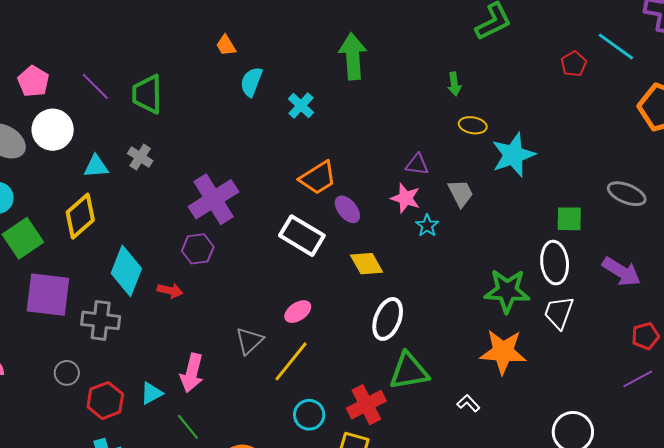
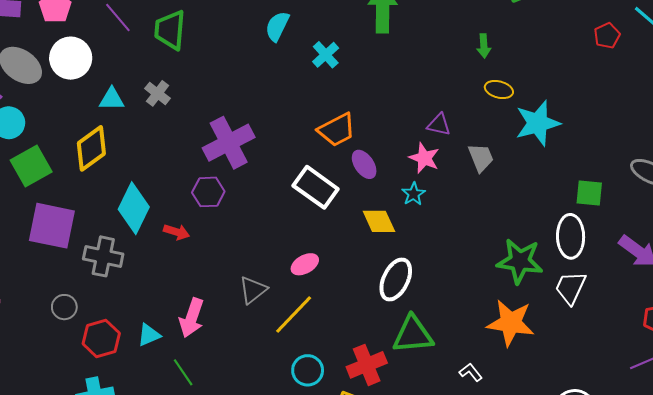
cyan star: (427, 226) -> (414, 194), moved

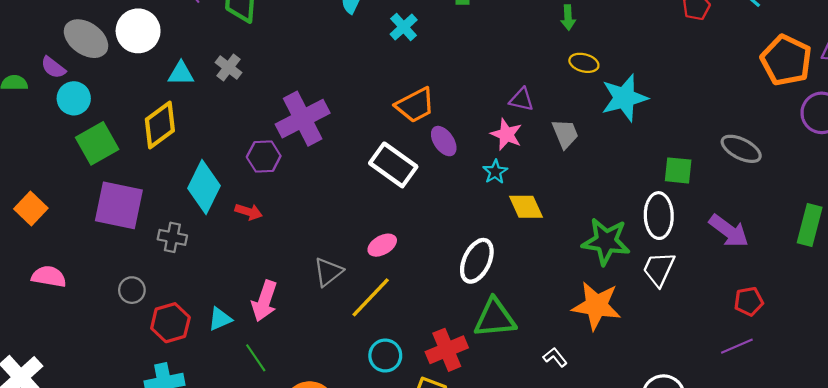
purple hexagon: (208, 192) -> (264, 157), moved
yellow diamond: (379, 221) -> (526, 207), moved
gray cross: (103, 256) -> (172, 237), size x0.7

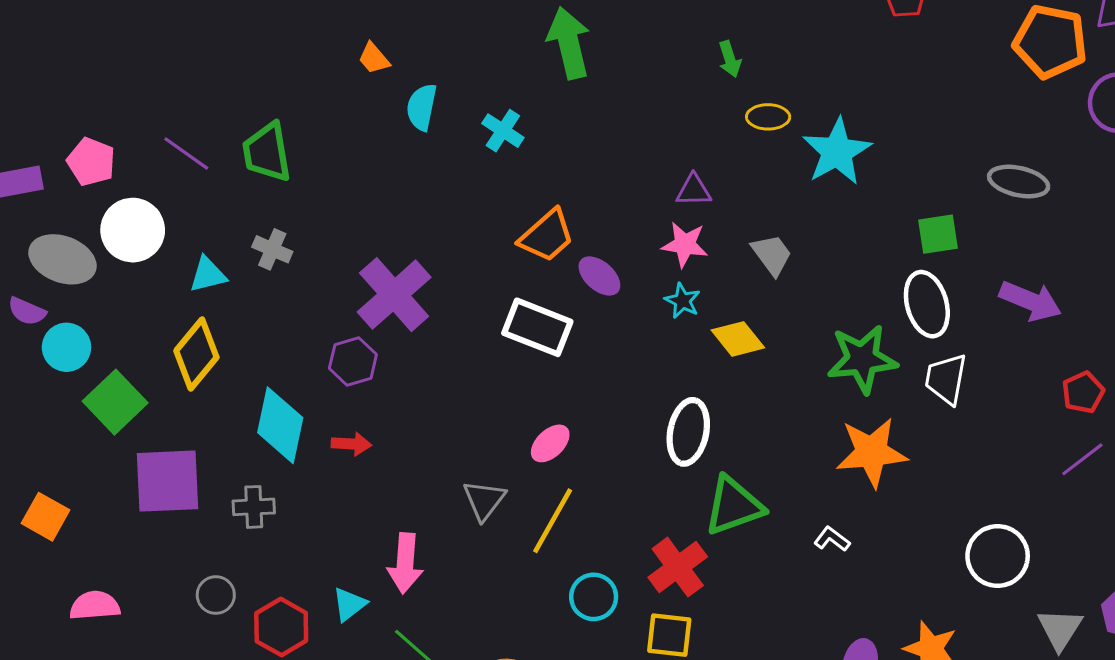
gray trapezoid: (565, 134) -> (772, 255), moved

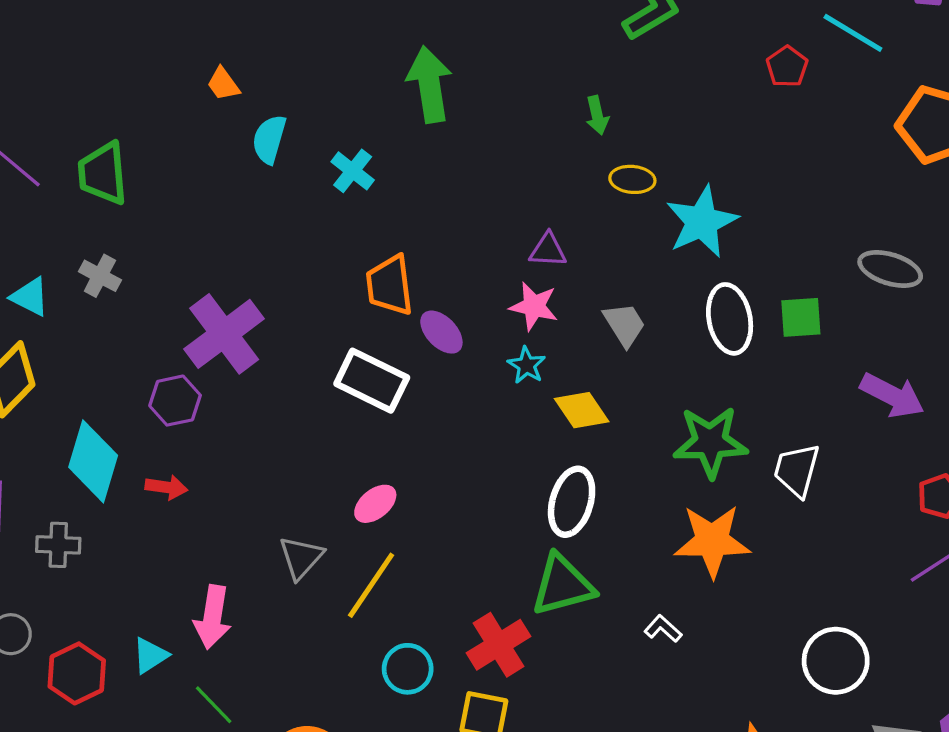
orange trapezoid: (547, 236) -> (390, 285), turned 120
cyan triangle: (208, 275) -> (30, 297), turned 36
white ellipse: (927, 304) -> (730, 319), moved
white ellipse: (688, 432) -> (572, 502), moved

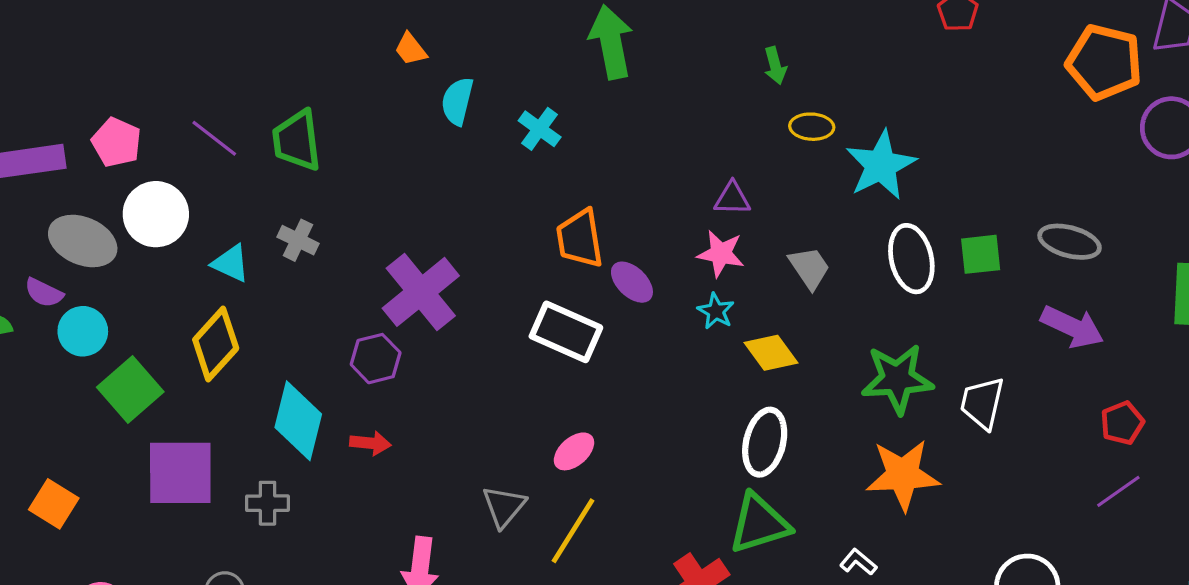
gray ellipse: (890, 269) -> (1070, 242), moved

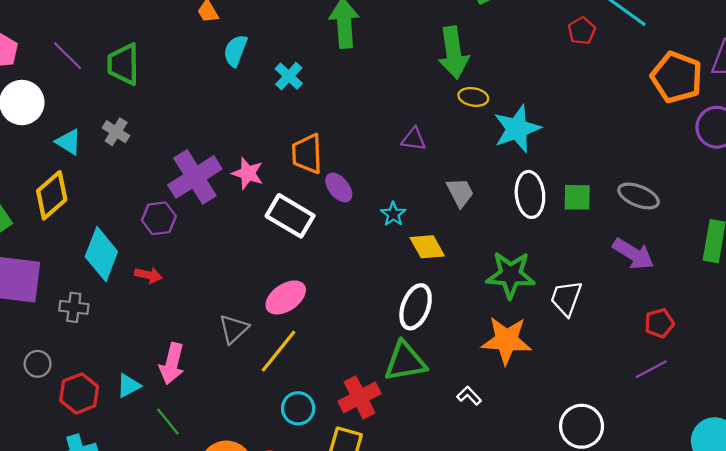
green arrow: (775, 66) -> (454, 53), size x2.0
pink star: (721, 254) -> (248, 173), moved
pink ellipse: (574, 451) -> (286, 297), size x1.4

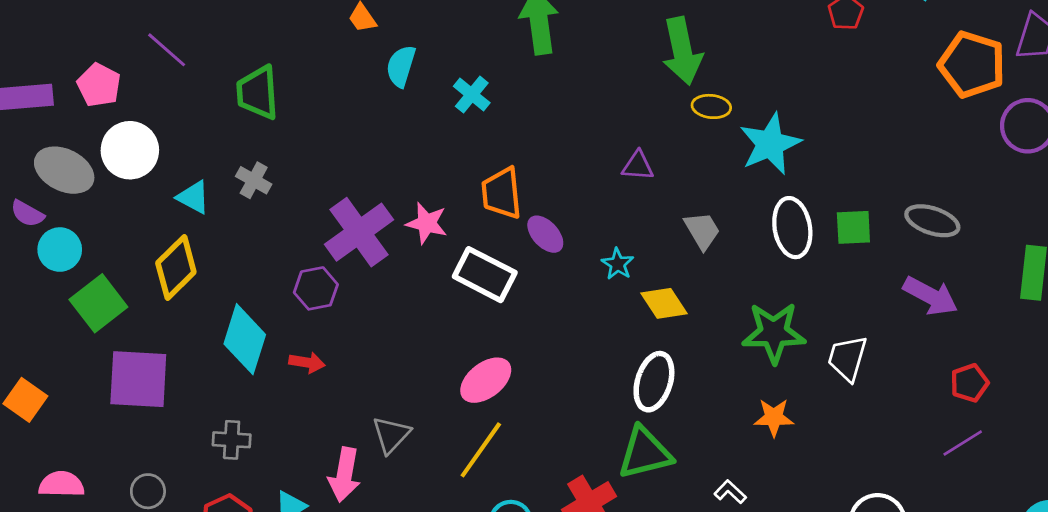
purple line: (68, 56) -> (167, 50), moved
gray cross: (74, 307) -> (232, 440), moved
gray triangle: (234, 329) -> (391, 435), moved
orange star: (506, 340) -> (774, 417), size x0.6
gray circle: (38, 364) -> (148, 491), moved

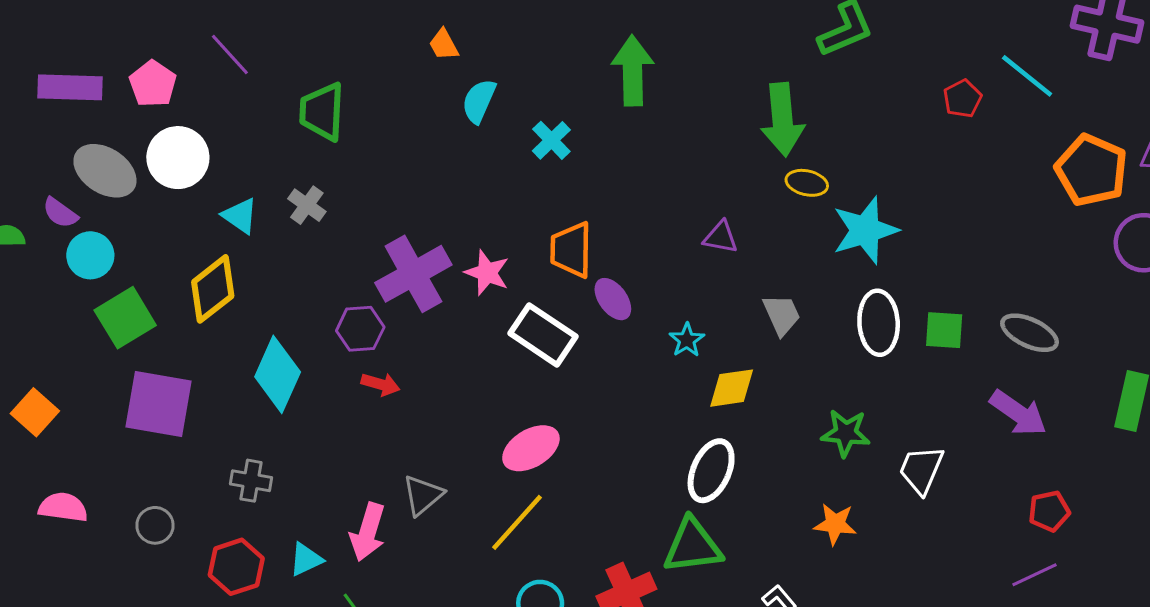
yellow diamond: (664, 303) -> (732, 388), turned -72
green star: (774, 333) -> (846, 433), size x0.7
red arrow: (307, 362) -> (381, 384), moved

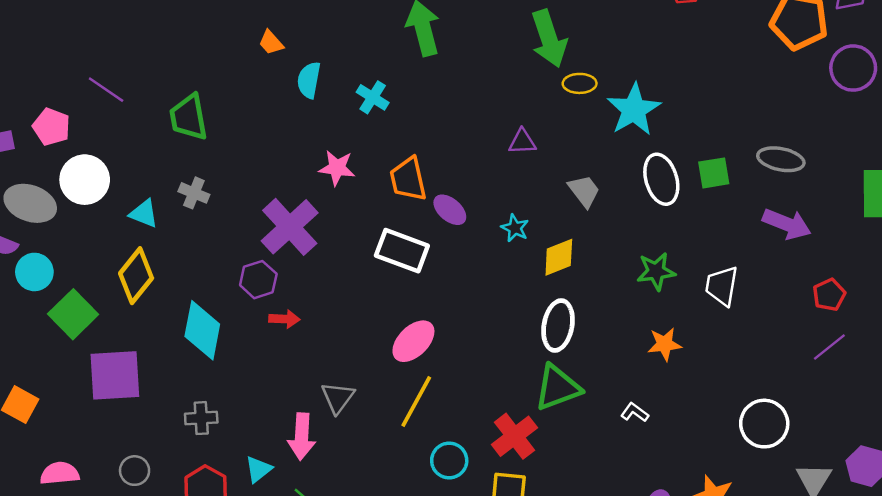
pink star: (487, 273) -> (337, 168), moved

